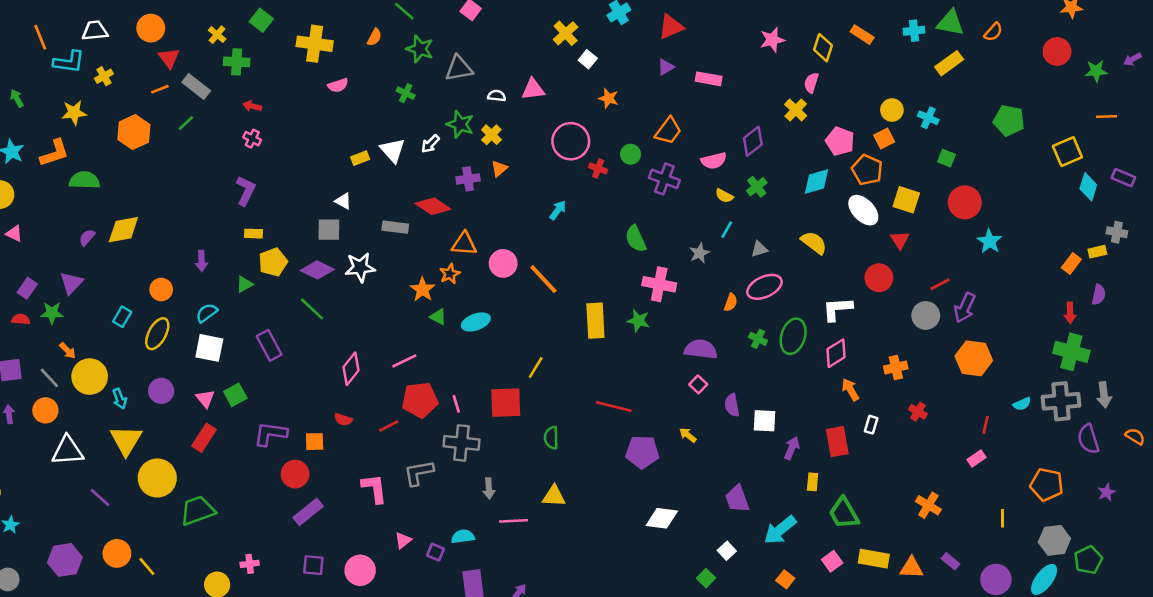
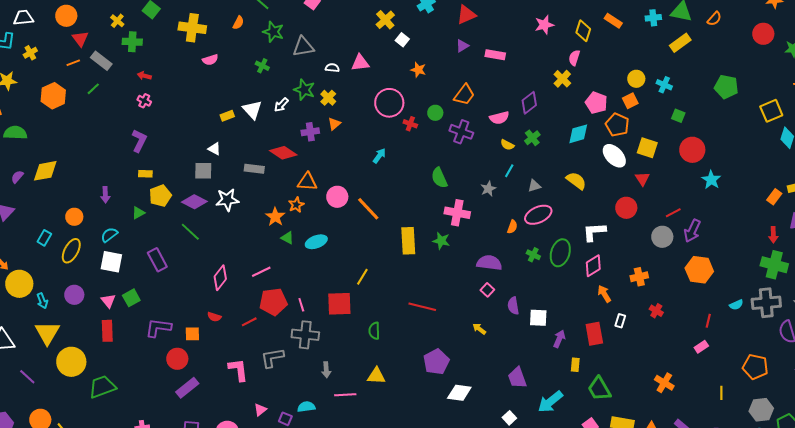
red rectangle: (204, 438) -> (107, 331), turned -35
purple pentagon: (642, 452) -> (436, 362), moved, turned -30

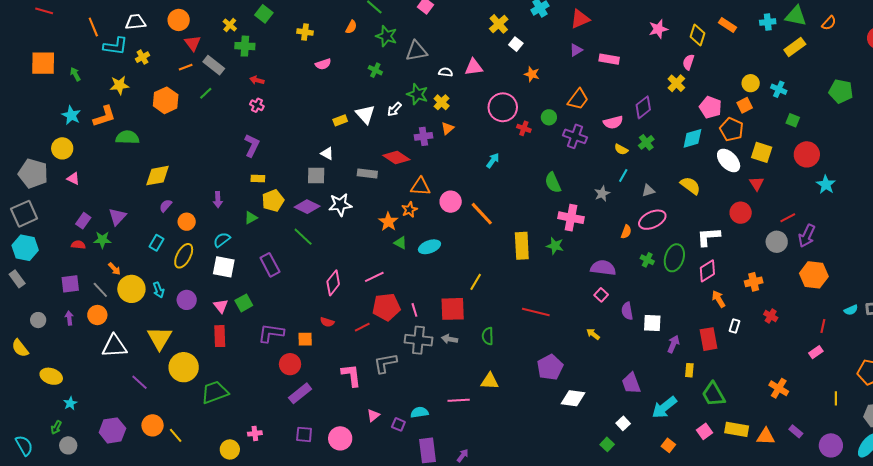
yellow cross: (192, 28) -> (305, 32), size x0.6
purple semicircle: (17, 177) -> (166, 206), moved
cyan arrow: (42, 301) -> (159, 290), moved
gray arrow: (326, 370) -> (450, 339), moved, turned 105

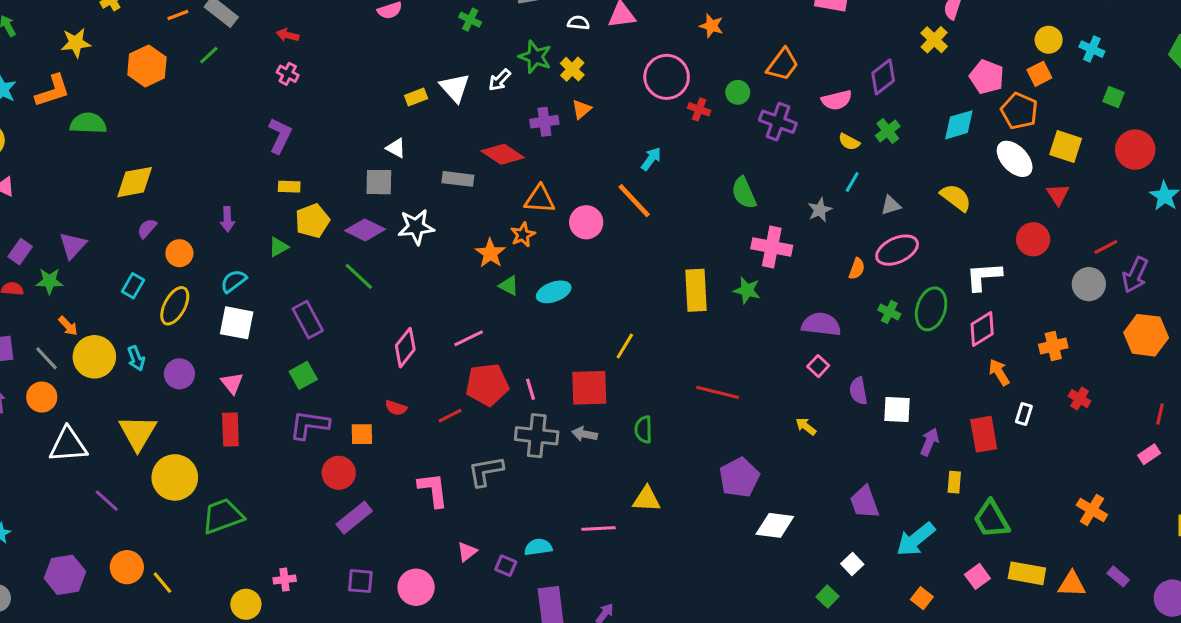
orange line: (482, 214) -> (634, 201), moved
green square: (244, 303) -> (303, 375), moved

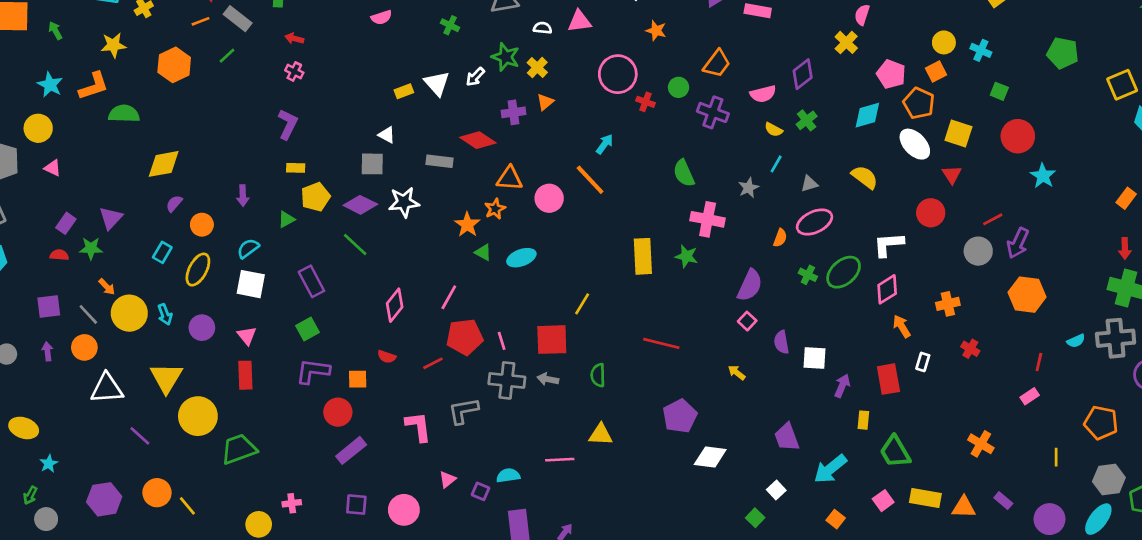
green ellipse: (931, 309) -> (844, 272), turned 32
purple semicircle: (821, 324) -> (750, 285), turned 108
pink line: (469, 338) -> (449, 297), turned -35

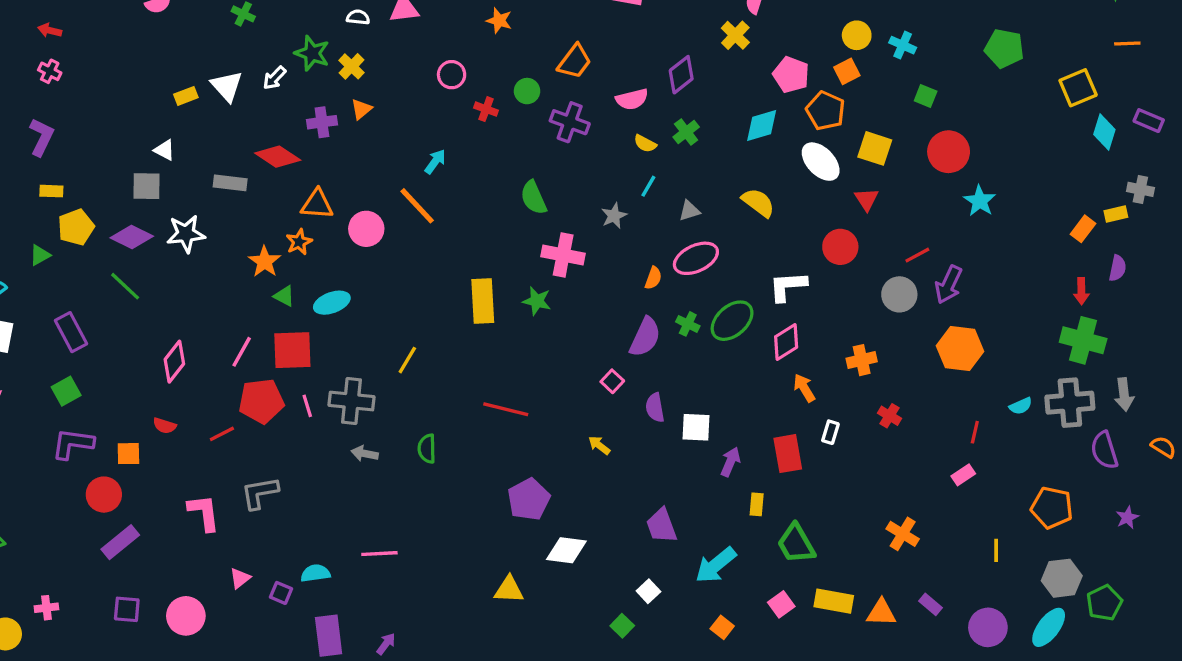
pink circle: (618, 74) -> (452, 75), size x0.6
purple semicircle: (750, 285) -> (645, 337), moved
red square: (552, 340) -> (292, 350), moved
gray cross: (507, 380) -> (352, 401), moved
yellow triangle: (601, 435) -> (509, 590), moved

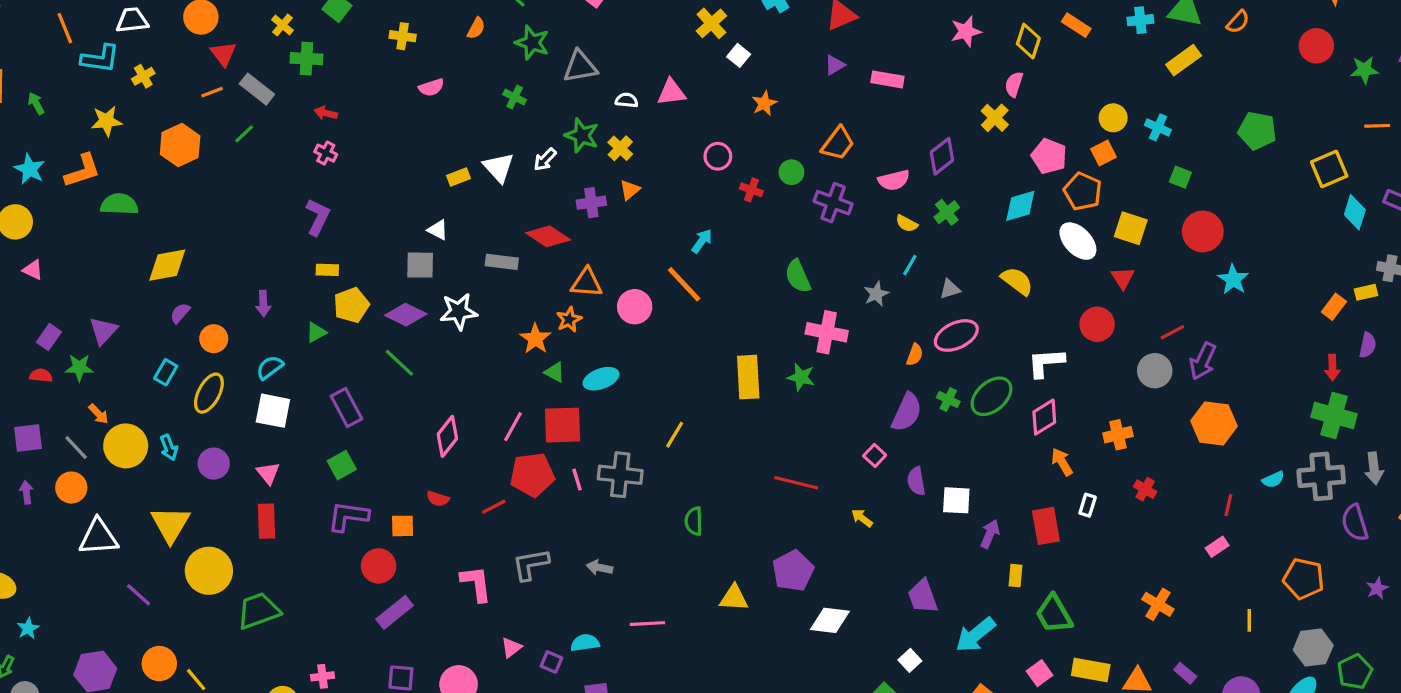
orange star: (499, 21) -> (764, 103), turned 30
red line: (506, 409) -> (796, 483), moved
gray arrow: (365, 454) -> (599, 568), moved
yellow triangle: (509, 590) -> (734, 598), moved

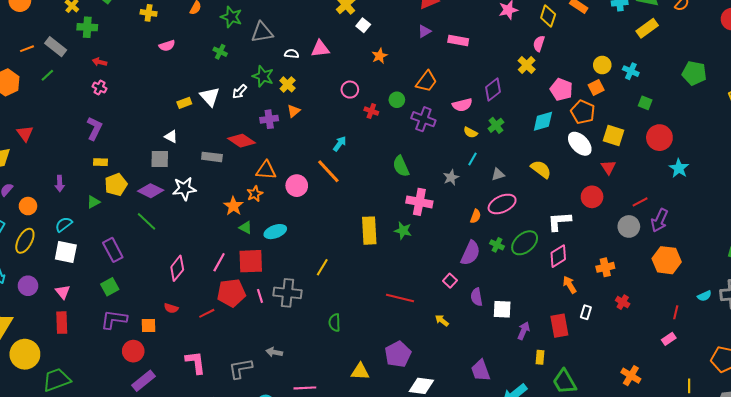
red triangle: (223, 54) -> (25, 133), moved
gray L-shape: (531, 564) -> (241, 368), moved

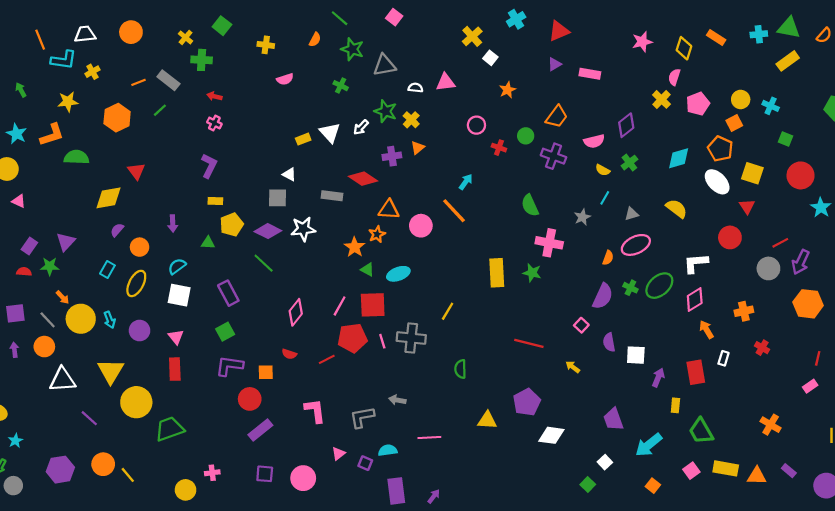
pink pentagon: (561, 90) -> (698, 104), moved, turned 30
green triangle: (93, 202) -> (208, 243), turned 32

